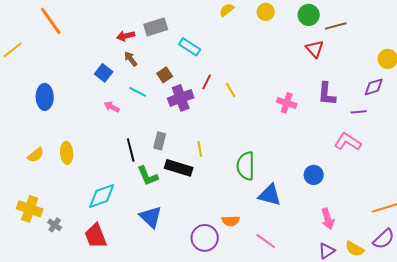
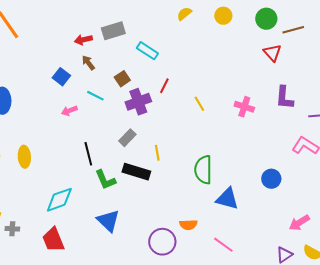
yellow line: (231, 90) -> (199, 104), moved
pink arrow: (112, 107) -> (69, 111), turned -49
gray rectangle: (160, 141) -> (127, 138), moved, turned 30
pink arrow: (328, 219) -> (299, 223), moved, turned 75
gray cross: (55, 225) -> (12, 229), turned -32

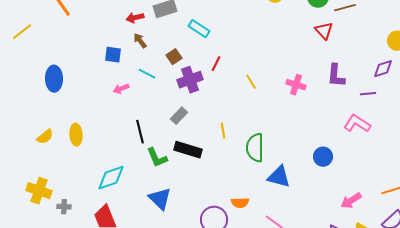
blue square: (61, 77) -> (113, 55), turned -30
yellow line: (157, 153) -> (223, 131), moved

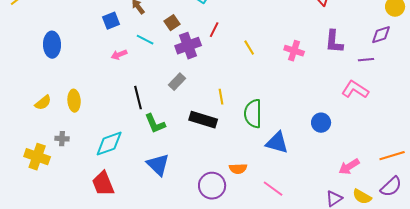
blue square: (113, 55) -> (111, 21), turned -30
black rectangle: (188, 150) -> (203, 120), moved
gray cross: (64, 207) -> (62, 139), moved

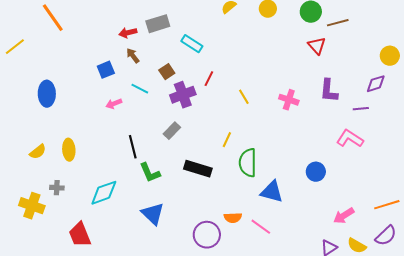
yellow line: (221, 97) -> (227, 140), moved, turned 35
red trapezoid: (103, 184) -> (80, 235), moved
pink line: (273, 189) -> (261, 227), moved

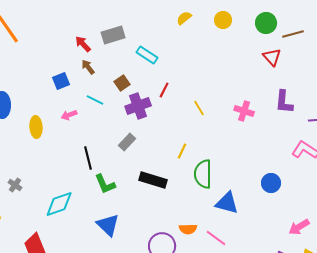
red arrow: (128, 33) -> (83, 44), turned 60
yellow ellipse: (69, 150) -> (36, 127), moved
gray cross: (57, 188) -> (15, 185), moved, turned 32

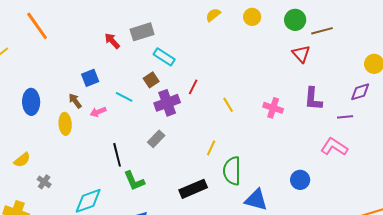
cyan rectangle: (147, 55) -> (164, 57), moved
brown arrow: (88, 67) -> (75, 101), moved
black rectangle: (153, 180) -> (193, 189), moved, turned -40

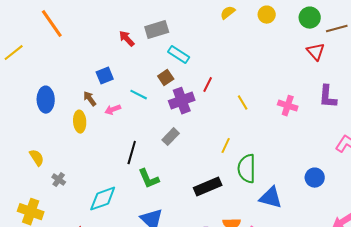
black line: (117, 155) -> (132, 153), turned 30
yellow semicircle: (22, 160) -> (37, 158), turned -84

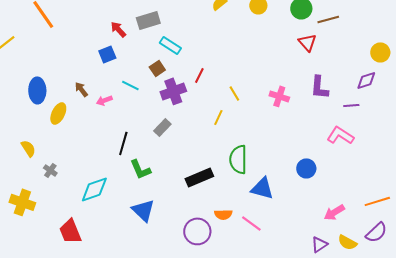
blue square: (105, 76) -> (107, 54), moved
yellow ellipse: (80, 122) -> (58, 113), moved, turned 30
yellow line: (226, 146) -> (218, 117), moved

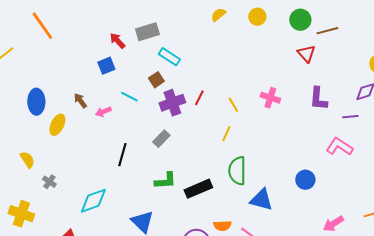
red line: (199, 75) -> (199, 98), moved
pink cross: (279, 96) -> (270, 98), moved
yellow line: (218, 117) -> (226, 134), moved
green L-shape: (140, 169) -> (165, 181), moved, turned -70

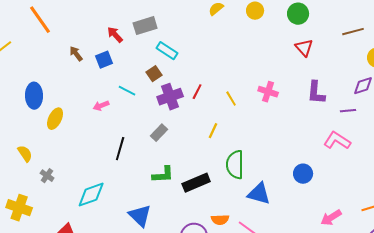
brown line: (327, 31) -> (353, 32), moved
brown arrow: (80, 101) -> (76, 54), moved
yellow line: (226, 134) -> (213, 131), moved

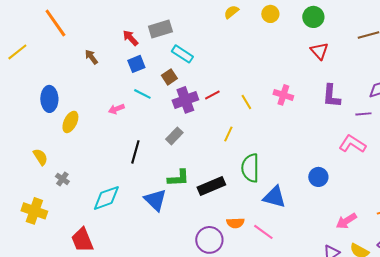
blue square: (104, 60) -> (136, 64), moved
red line: (197, 92) -> (212, 95), turned 35
blue triangle: (140, 216) -> (155, 200), moved

